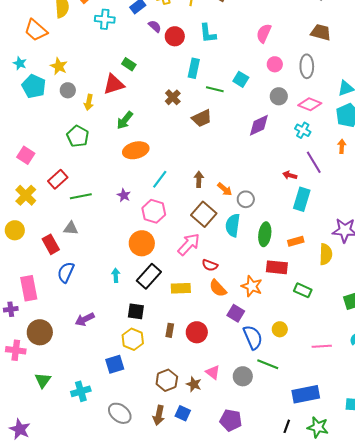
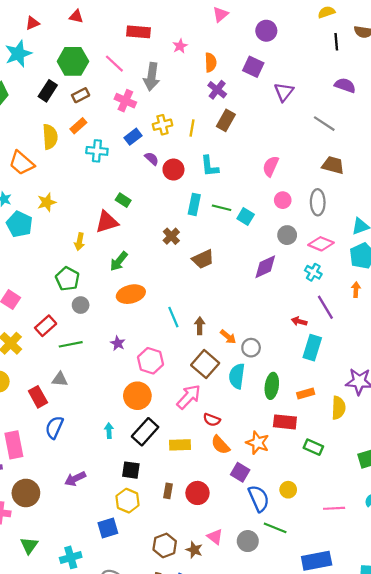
yellow star: (59, 66) -> (47, 202), turned 30
green line: (215, 89) -> (222, 208), moved
gray circle: (68, 90) -> (81, 305), moved
cyan line: (160, 179) -> (173, 317), moved, turned -60

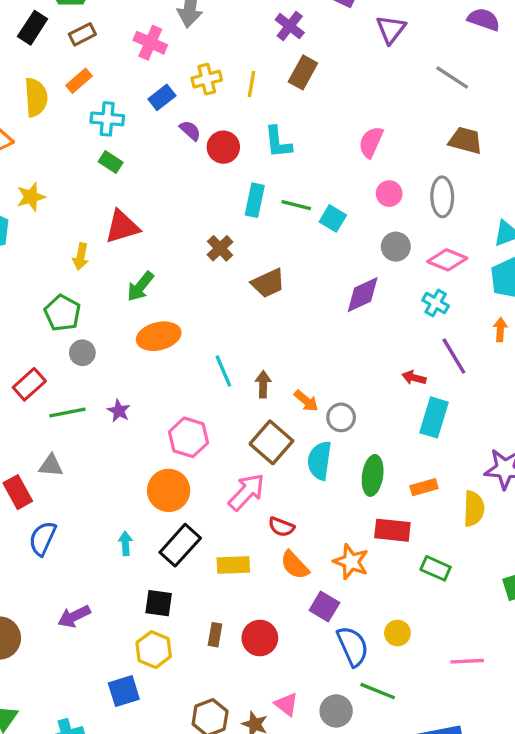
green rectangle: (123, 200) -> (111, 162), moved
purple star: (118, 343) -> (119, 411), moved

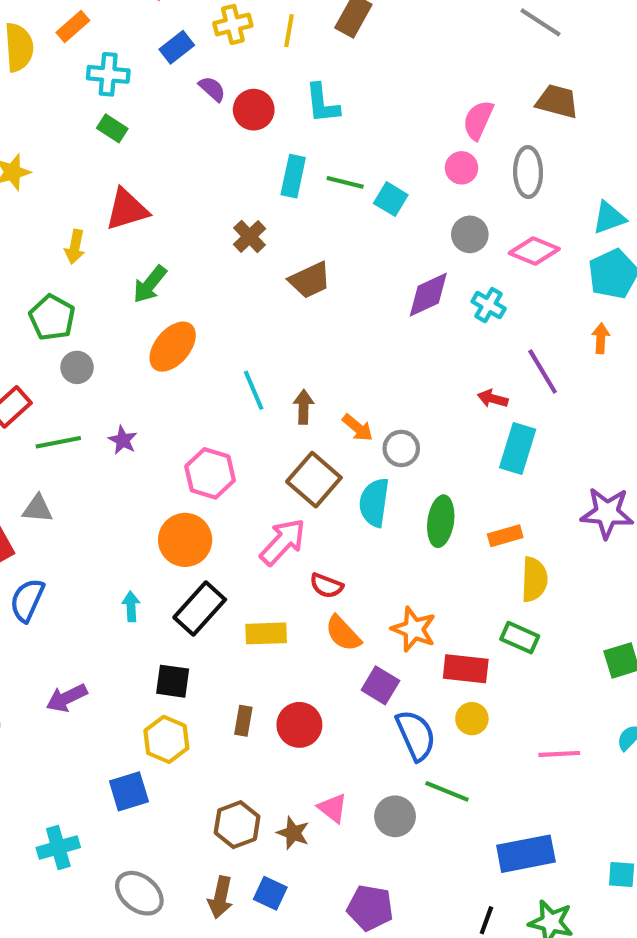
pink semicircle: (371, 142) -> (478, 120), moved
cyan cross: (436, 303) -> (489, 305), moved
orange ellipse: (159, 336) -> (173, 347), turned -36
yellow semicircle: (474, 509) -> (534, 579), moved
red rectangle: (392, 530) -> (466, 669), moved

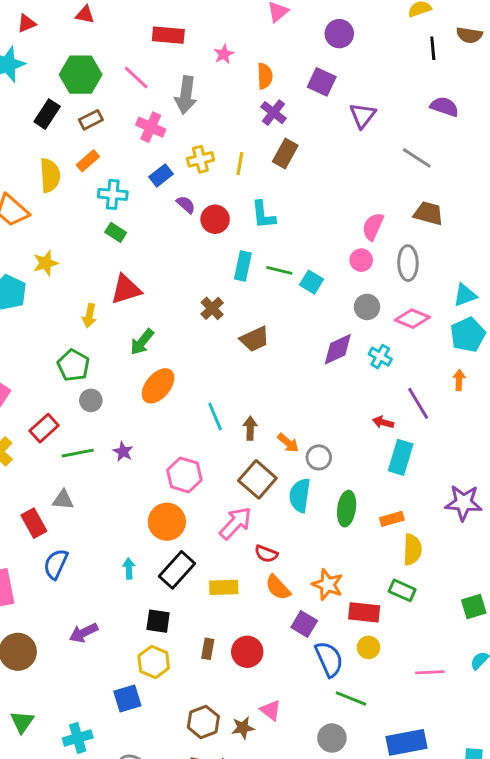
gray circle: (395, 816) -> (332, 738), moved
brown star: (293, 833) -> (243, 728), turned -30

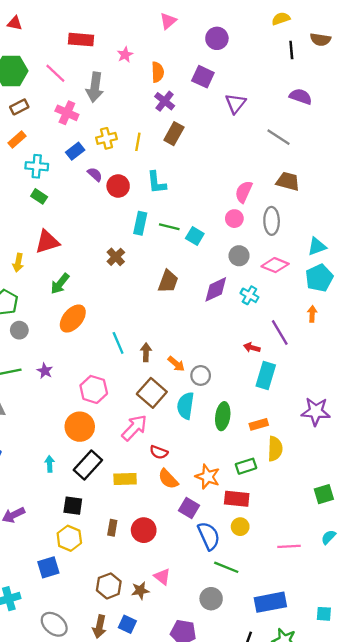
brown trapezoid: (255, 339) -> (168, 281), moved, turned -45
green rectangle: (402, 590) -> (246, 466), moved, turned -42

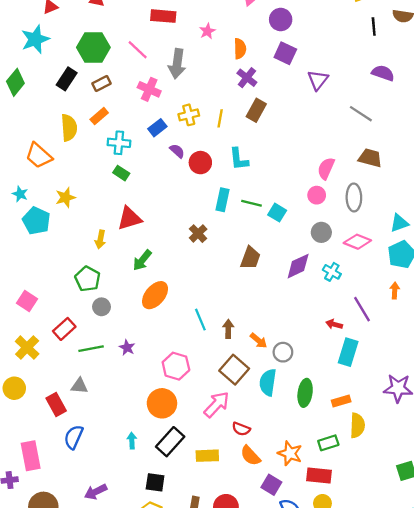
purple circle: (217, 38) -> (281, 20), moved

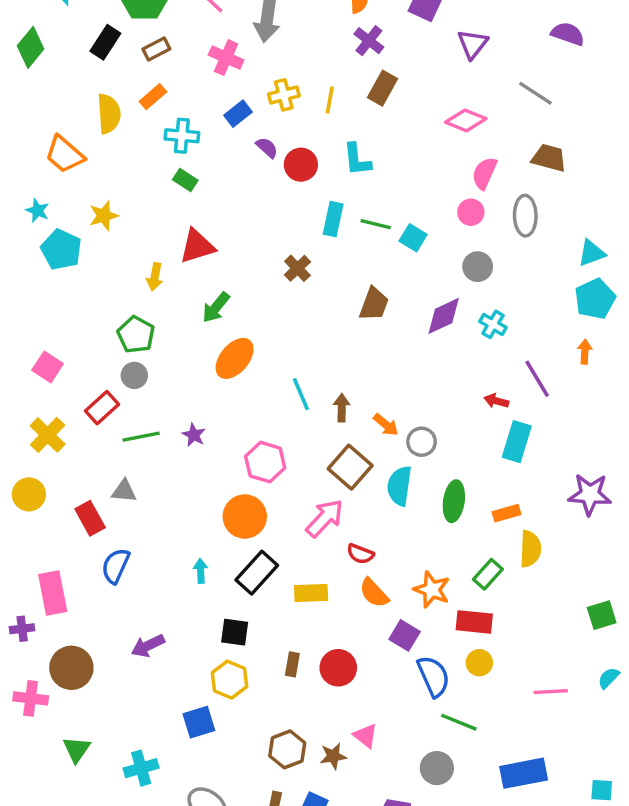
pink diamond: (357, 242) -> (466, 120), moved
gray circle: (102, 307) -> (134, 375), moved
green rectangle: (328, 443) -> (488, 574), turned -30

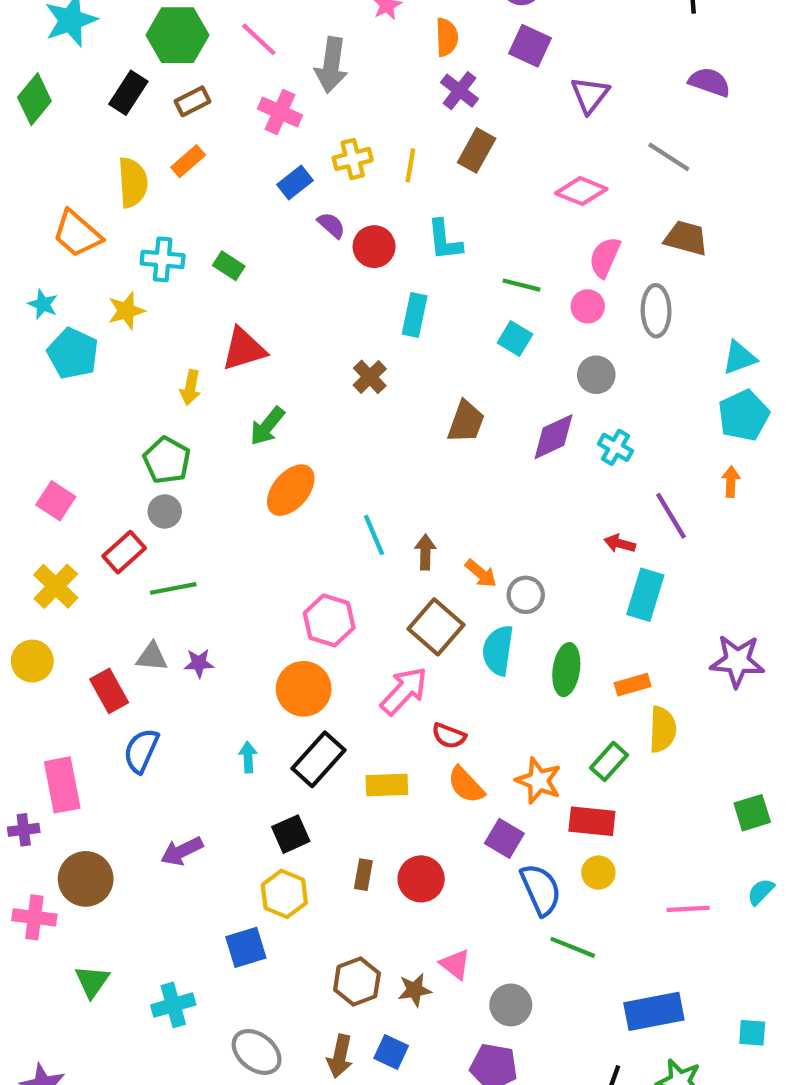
cyan cross: (182, 136) -> (163, 259), moved
green line: (376, 224) -> (521, 285), moved
purple star: (194, 435) -> (199, 663), moved, turned -30
black square: (235, 632) -> (291, 834), turned -32
gray circle: (437, 768) -> (511, 1005), moved

